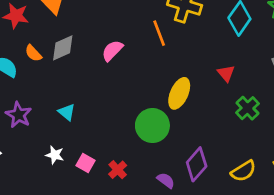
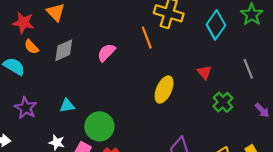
orange semicircle: (33, 53) -> (31, 47), moved
cyan triangle: (67, 112) -> (67, 106), turned -49
green circle: (152, 126) -> (99, 126), moved

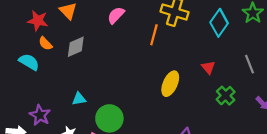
orange line: (147, 38) -> (154, 35), turned 36
pink semicircle: (106, 53) -> (116, 15), moved
purple star: (26, 108) -> (40, 115), moved

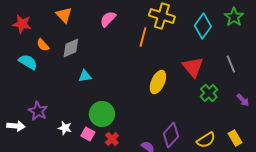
red star: (38, 21) -> (22, 24), moved
red triangle: (208, 67) -> (193, 67), size x1.6
cyan triangle: (79, 99) -> (85, 76), moved

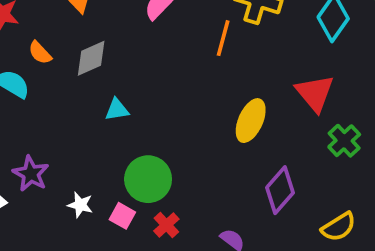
purple diamond: (171, 135) -> (280, 190), moved

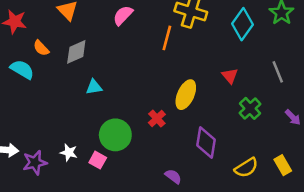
red triangle: (315, 93) -> (230, 76), size x0.6
purple star: (31, 174) -> (35, 163), moved, turned 30
purple diamond: (280, 190) -> (206, 142), turned -32
red cross: (166, 225) -> (157, 119), moved

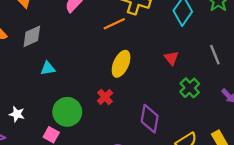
orange line: (167, 38) -> (114, 24), turned 50
yellow ellipse: (186, 95) -> (121, 64), moved
white star: (69, 153) -> (17, 114), moved

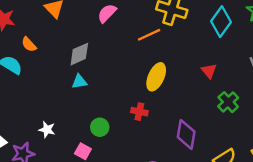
gray diamond: (32, 36) -> (79, 54), moved
red cross: (105, 97) -> (139, 112), turned -35
green circle: (67, 112) -> (100, 127), size x0.6

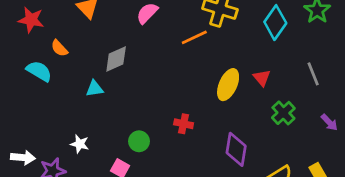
yellow ellipse: (156, 77) -> (228, 85), moved
cyan triangle: (79, 82) -> (94, 89), moved

